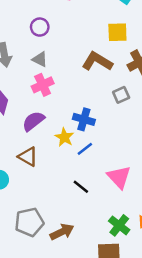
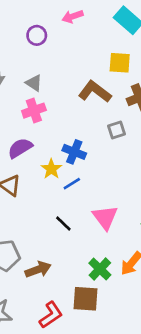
purple circle: (40, 27) -> (37, 35), moved

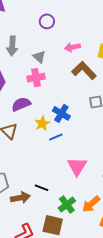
pink arrow: (73, 16) -> (72, 47), moved
black line: (63, 223) -> (42, 188), moved, turned -32

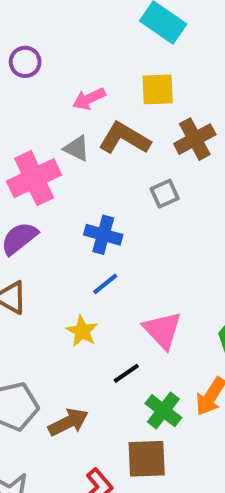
gray triangle: (39, 57) -> (77, 148), moved
pink cross: (36, 78) -> (34, 178), size x1.4
yellow star: (42, 124) -> (82, 331), moved
black line: (42, 188) -> (126, 373), moved, turned -40

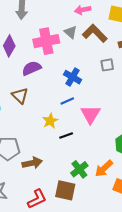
pink triangle: (162, 330) -> (90, 114), moved
black line: (126, 373) -> (66, 136), moved

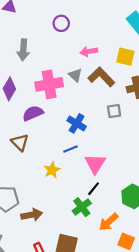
black line: (66, 136) -> (94, 189), moved, turned -32
green cross: (79, 169) -> (82, 207), moved

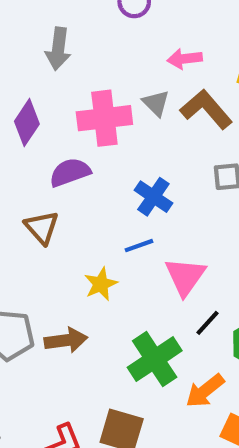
black line: (94, 189) -> (208, 323), moved
green cross: (82, 207) -> (155, 359), size x1.4
brown arrow: (32, 215) -> (66, 340), moved

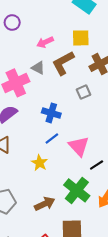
brown L-shape: (206, 109) -> (63, 63), turned -60
black line: (208, 323) -> (97, 165), turned 32
brown arrow: (66, 340) -> (45, 204), moved

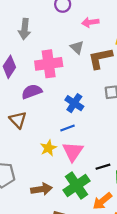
pink arrow: (45, 42) -> (90, 22), moved
gray triangle: (38, 68) -> (77, 47), moved
pink triangle: (79, 146) -> (73, 152), moved

